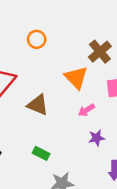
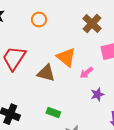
orange triangle: (76, 78) -> (66, 57), moved

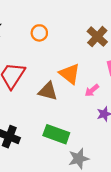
green rectangle: (53, 112) -> (56, 134), size x1.6

